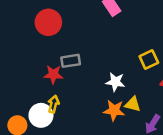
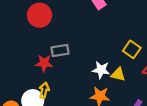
yellow square: (149, 60) -> (132, 49), turned -30
yellow triangle: (133, 104) -> (118, 74), moved

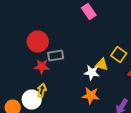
red circle: (40, 15) -> (38, 42), moved
yellow triangle: (118, 74) -> (102, 64), moved

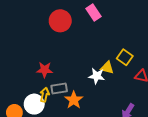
red circle: (38, 42) -> (60, 21), moved
gray rectangle: (56, 56) -> (59, 88), moved
orange star: (91, 96) -> (74, 100), moved, turned 30

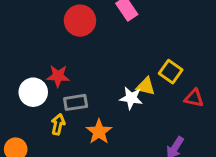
red star: (45, 70) -> (58, 76), moved
gray rectangle: (59, 88) -> (76, 102), moved
white circle: (34, 104) -> (33, 92), moved

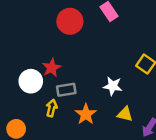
red star: (58, 76) -> (52, 68), turned -30
yellow triangle: (146, 86) -> (125, 114), moved

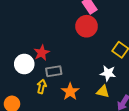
red circle: (70, 21) -> (87, 26), moved
white star: (113, 86) -> (108, 73), moved

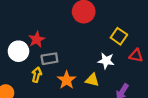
yellow triangle: (103, 92) -> (92, 80), moved

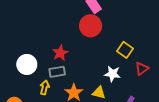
red star: (37, 39) -> (60, 53), moved
red triangle: (136, 55) -> (142, 69), turned -48

